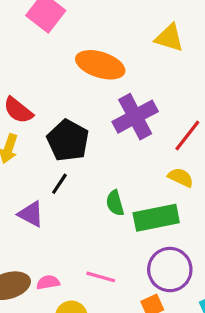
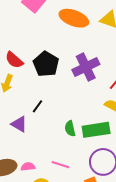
orange ellipse: (100, 65) -> (74, 18), moved
black pentagon: (68, 140) -> (46, 64), moved
green semicircle: (115, 203) -> (70, 129), moved

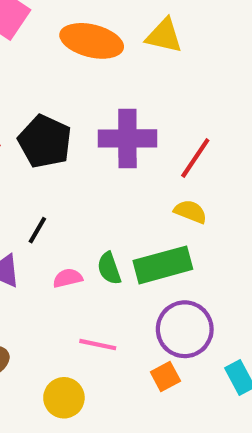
purple cross: (86, 67) -> (127, 138), turned 32
pink semicircle: (28, 167) -> (68, 278), moved

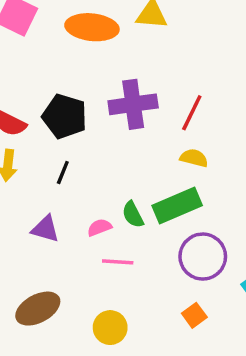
black line: (37, 230) -> (63, 173), moved
pink line: (98, 345) -> (118, 262), moved
orange square: (165, 376) -> (194, 315), moved

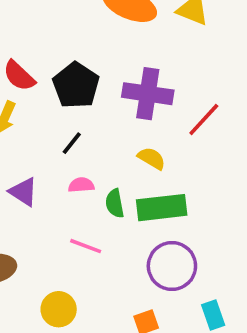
yellow semicircle: (194, 158) -> (152, 158), moved
black line: (63, 173) -> (72, 143), moved
pink semicircle: (99, 227) -> (81, 185), moved

